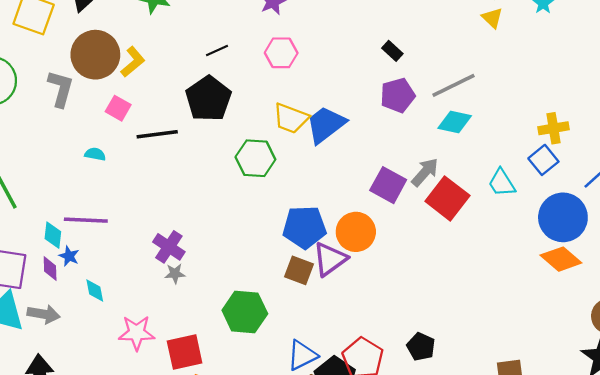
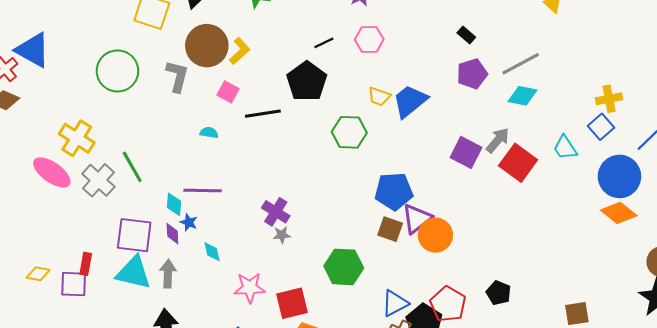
black line: (217, 50) -> (324, 43), moved
yellow trapezoid: (291, 118) -> (379, 96), size x0.7
orange circle: (356, 232) -> (435, 235), moved
gray arrow: (44, 314) -> (168, 274), turned -96

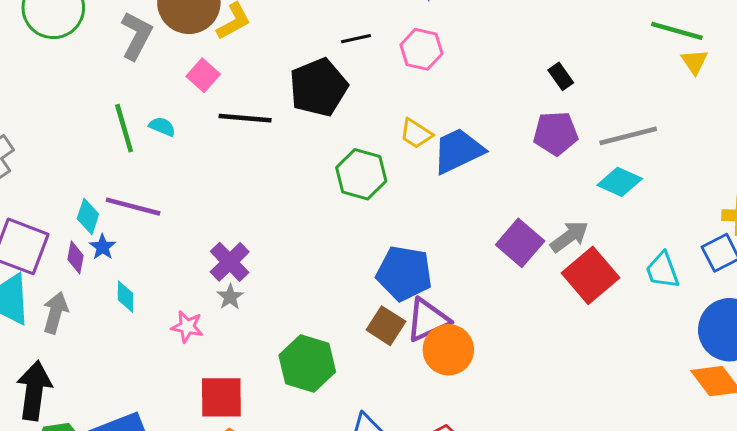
green line: (132, 167) -> (124, 128), moved
gray star: (282, 235) -> (230, 297), turned 30
pink star: (250, 288) -> (187, 327), moved, size x0.7

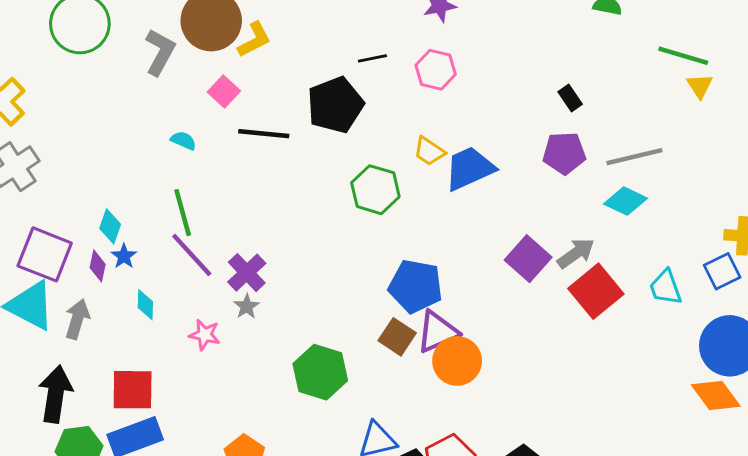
green line: (124, 128) -> (183, 213), moved
purple line: (133, 207) -> (192, 255), moved, turned 32
red square: (221, 397) -> (133, 390), moved

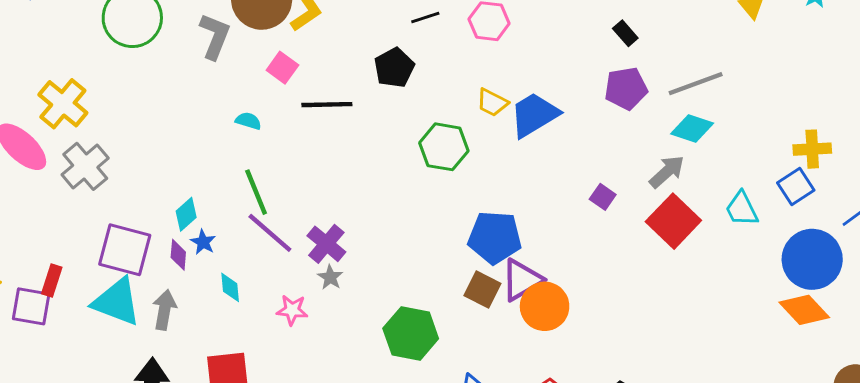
black pentagon: (335, 105) -> (394, 68), size x0.7
cyan diamond: (110, 226) -> (186, 214), turned 36
gray arrow: (576, 253) -> (667, 172), moved
purple square: (528, 259) -> (603, 197), size x0.6

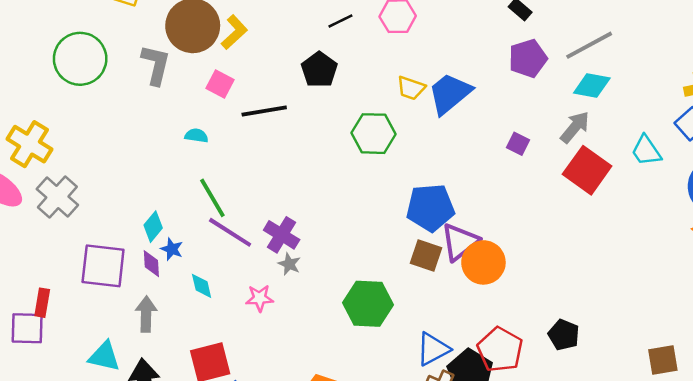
purple square: (603, 197) -> (518, 144), moved
cyan triangle: (117, 302) -> (104, 356), moved, size x0.7

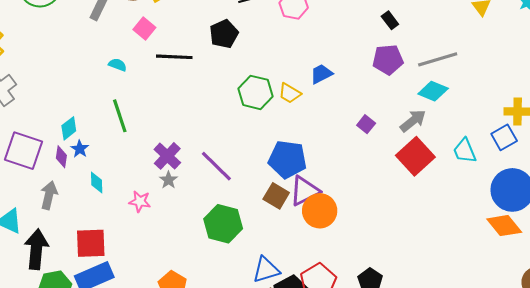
yellow trapezoid: (411, 88) -> (290, 93), moved
blue trapezoid: (450, 94) -> (321, 74), size x0.6
purple line: (230, 232) -> (216, 166), moved

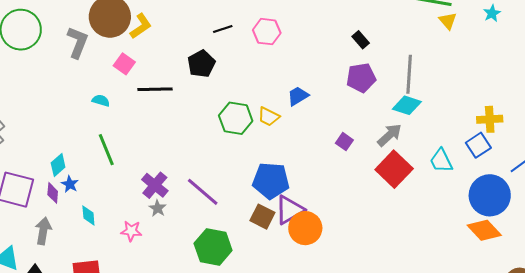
gray line: (438, 59) -> (409, 74), turned -66

